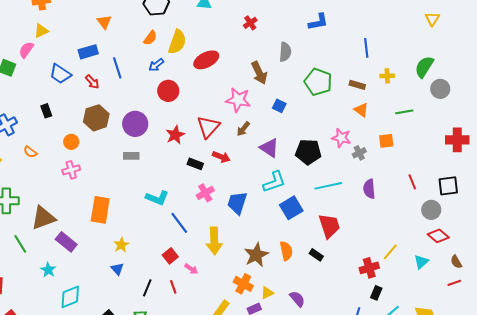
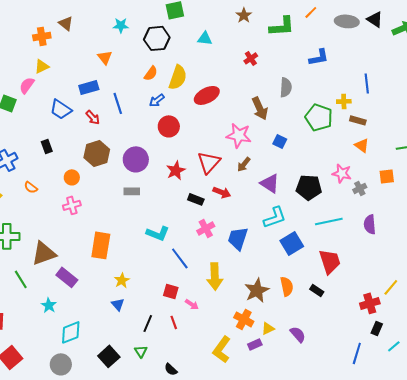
yellow cross: (387, 76) -> (344, 101), moved
red square: (170, 256) -> (171, 291), turned -35

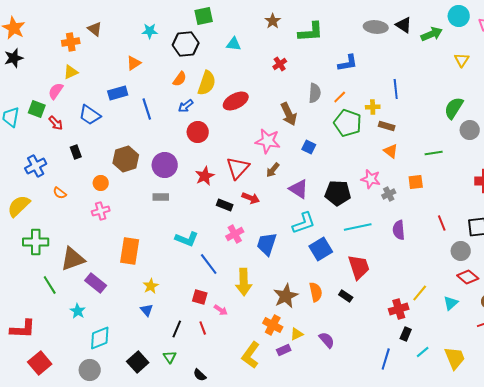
orange line: (311, 12) -> (340, 97), moved
orange triangle: (105, 57) -> (134, 63), turned 35
red arrow: (93, 117) -> (56, 123), moved

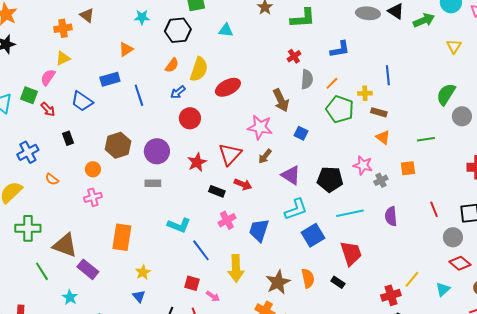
red cross: (280, 64) -> (294, 56), moved
brown triangle: (73, 259) -> (65, 245), turned 40

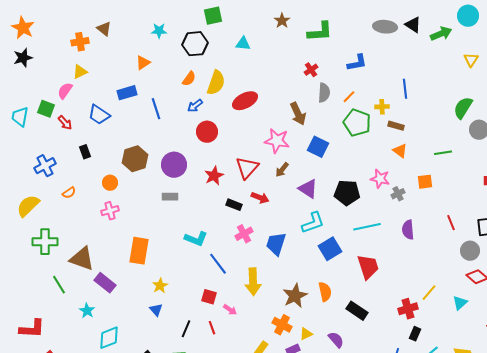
blue square: (301, 133) -> (318, 147), size x1.5
orange semicircle: (52, 179) -> (69, 193), turned -72
black rectangle: (338, 282) -> (357, 311), moved, size x1.5

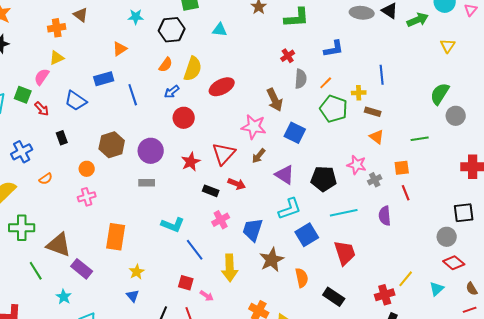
red line: (451, 223) -> (406, 193), moved
brown star: (295, 296) -> (272, 260), moved

